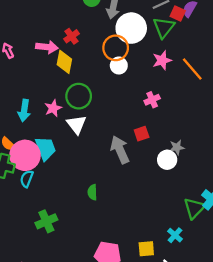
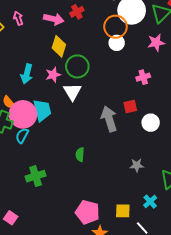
yellow diamond: (64, 62) -> (59, 46), moved
gray star: (177, 147) -> (137, 165), moved
white circle: (167, 160) -> (151, 123), moved

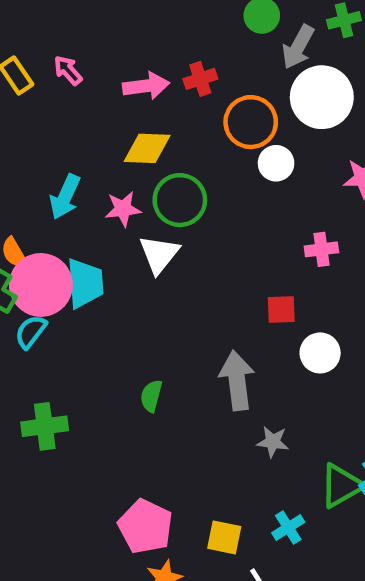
pink arrow: (18, 18) -> (68, 70), turned -32
pink arrow: (54, 19) -> (146, 86), turned -30
orange circle: (116, 27) -> (251, 122), moved
yellow diamond: (59, 46) -> (147, 148), turned 65
gray arrow: (109, 119) -> (237, 380), moved

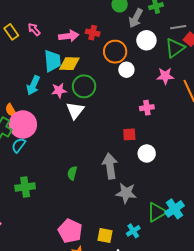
red cross: (200, 79) -> (93, 33), turned 32
white circle: (322, 97) -> (146, 40), size x0.7
cyan trapezoid: (85, 283) -> (52, 61), moved
gray star: (273, 442) -> (126, 193), size x1.5

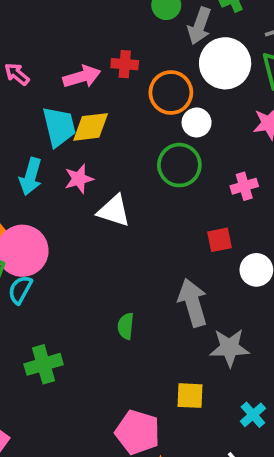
white circle: (146, 40) -> (225, 63), size x1.4
green circle: (84, 86) -> (179, 165), moved
white triangle: (75, 110) -> (114, 211), turned -42
yellow square: (105, 236) -> (190, 396), moved

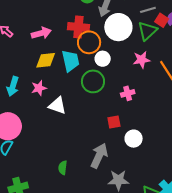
red cross: (125, 64) -> (78, 27), moved, size x1.5
cyan trapezoid: (59, 127) -> (71, 61), moved
gray arrow: (193, 303) -> (99, 156), turned 40

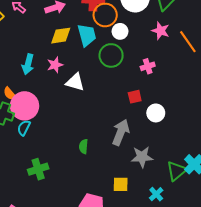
pink star: (142, 60) -> (161, 31), turned 30

